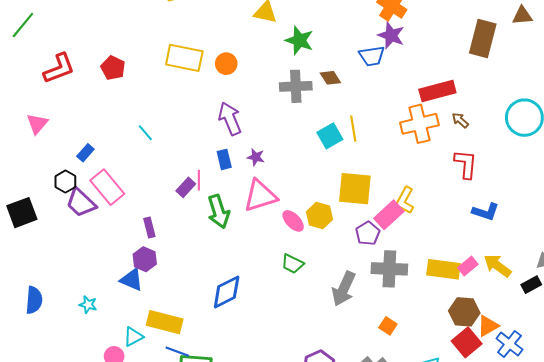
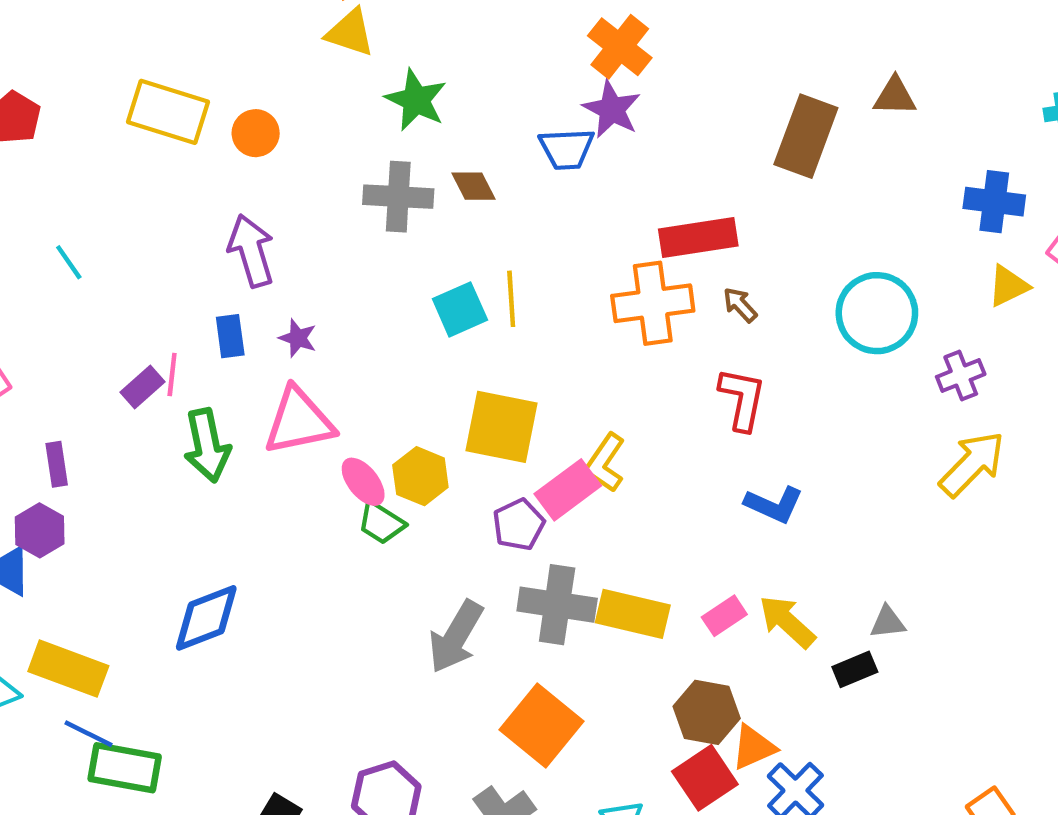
green trapezoid: (293, 264) -> (381, 523), moved
yellow rectangle: (443, 269) -> (633, 614), moved
orange square: (388, 326) -> (541, 726), size x2.0

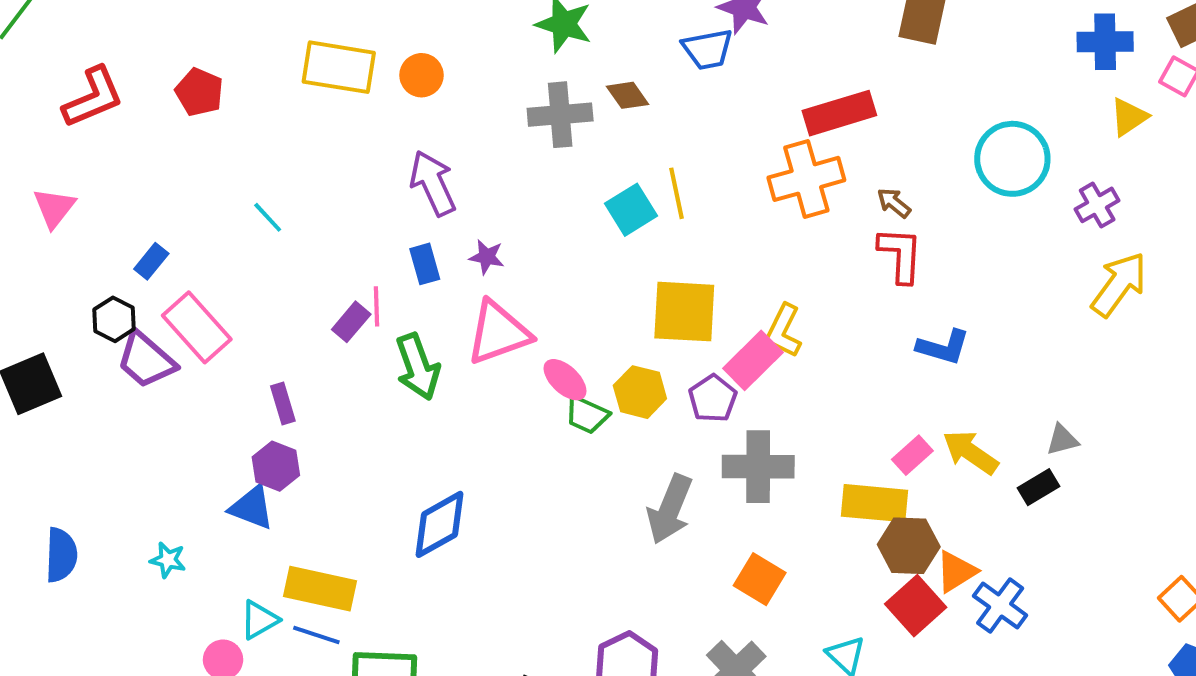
brown arrow: (740, 305) -> (894, 203), moved
yellow hexagon: (420, 476) -> (640, 392), moved
yellow rectangle: (633, 614) -> (874, 503), moved
orange square: (541, 726) -> (760, 579), size x0.7
blue line: (88, 734) -> (316, 635), moved

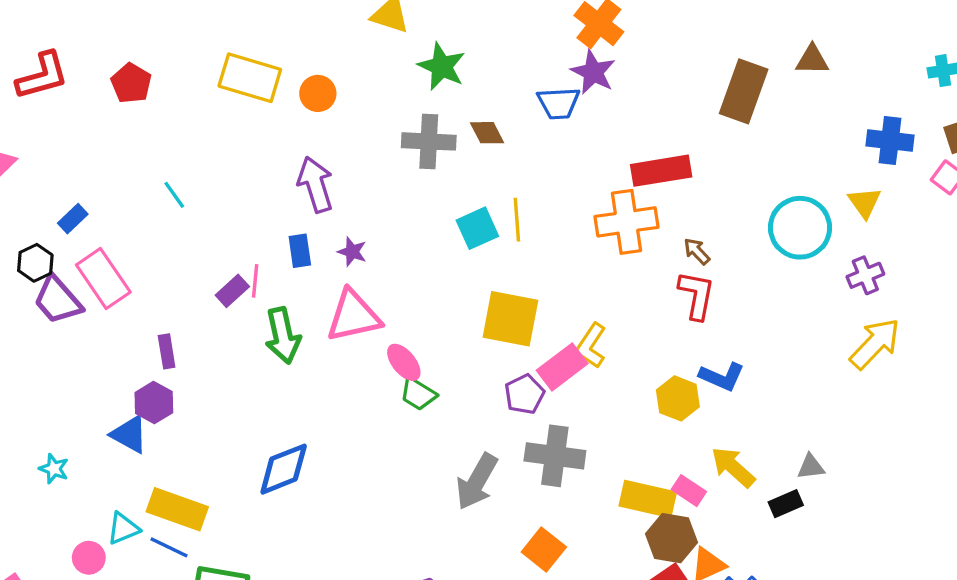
yellow triangle: (1129, 117) -> (865, 203), moved, turned -39
yellow hexagon: (640, 392) -> (678, 398), moved
pink rectangle: (912, 455) -> (689, 491), moved, turned 68

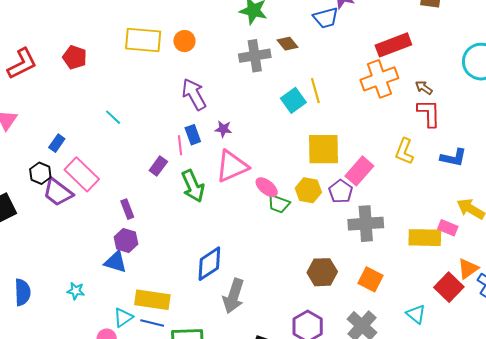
pink line: (255, 281) -> (180, 145), moved
yellow L-shape: (591, 346) -> (404, 151), moved
yellow hexagon: (678, 398) -> (308, 190), moved
gray arrow: (477, 482) -> (233, 296), moved
brown hexagon: (671, 538) -> (322, 272), moved

